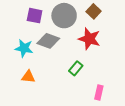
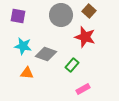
purple square: (35, 16) -> (18, 16), moved
gray diamond: (48, 41) -> (46, 54), moved
pink rectangle: (99, 92) -> (83, 89), moved, turned 48

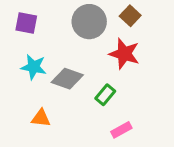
orange triangle: (27, 73) -> (41, 118), moved

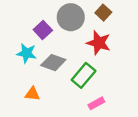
purple square: (26, 23) -> (43, 30), moved, turned 36
green rectangle: (105, 95) -> (84, 75), size x1.5

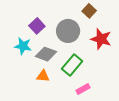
gray circle: (71, 17) -> (68, 31), moved
red star: (99, 43) -> (101, 39), moved
orange triangle: (32, 94) -> (43, 76), moved

